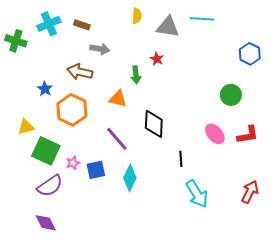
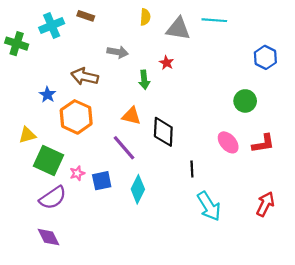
brown rectangle: (82, 25) -> (86, 16), moved
gray arrow: (100, 49) -> (118, 52), moved
orange triangle: (118, 99) -> (131, 116), moved

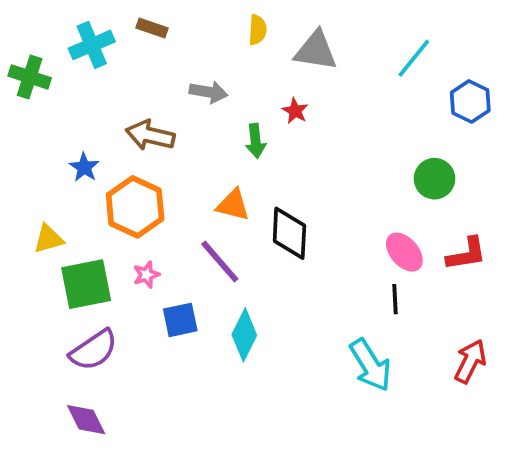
cyan line: (214, 20) -> (414, 58), moved, turned -55
green square: (49, 160) -> (86, 284), turned -36
black line: (192, 169) -> (395, 299), moved
pink star: (77, 173) -> (146, 275), moved

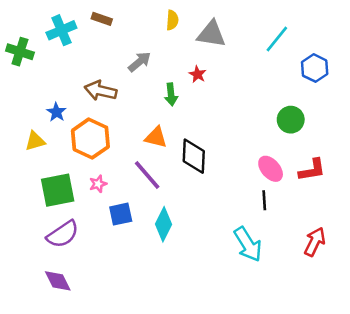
gray arrow: (209, 92) -> (140, 62), turned -50
yellow triangle: (48, 239) -> (35, 141), moved

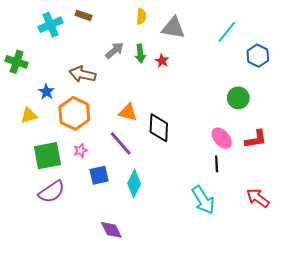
green cross: (20, 52) -> (17, 62), moved
green arrow: (171, 94) -> (140, 54), moved
red arrow: (315, 242) -> (258, 198), turned -80
purple diamond: (58, 281) -> (111, 230), moved

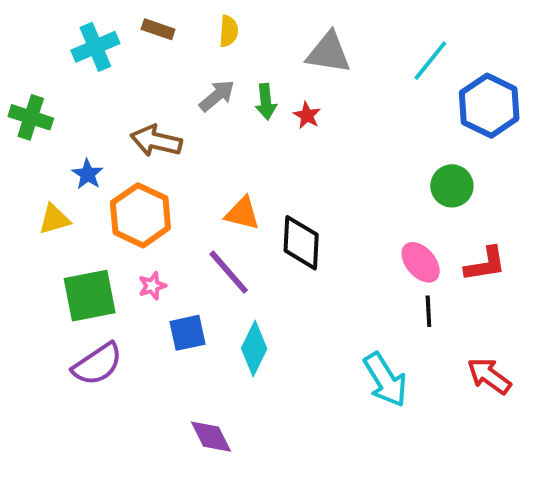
yellow semicircle: (141, 16) -> (229, 31), moved
blue hexagon: (258, 56) -> (489, 106), size x1.4
black line: (217, 164) -> (428, 311), moved

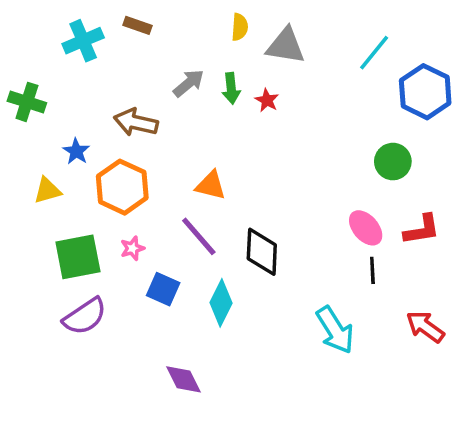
yellow semicircle: (229, 31) -> (240, 27), moved
black diamond: (301, 243) -> (262, 252), moved
blue square: (187, 333) -> (163, 289), turned 36

